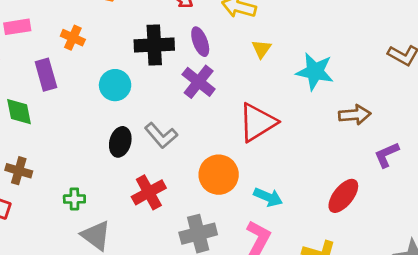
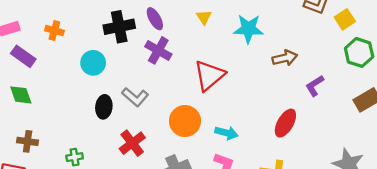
purple rectangle: (46, 75) -> (23, 56), moved, turned -30

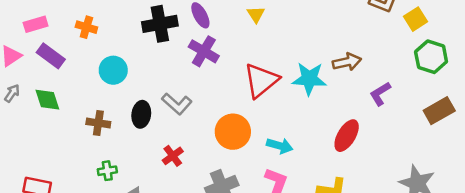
cyan star: (248, 29) -> (309, 79), moved
cyan circle: (93, 63) -> (113, 70), moved
brown cross: (28, 141) -> (98, 123), moved
red cross: (132, 143) -> (173, 156), size x0.7

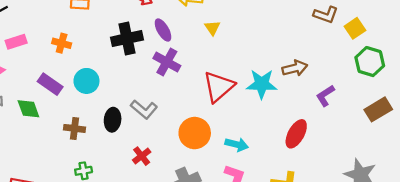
purple rectangle: (51, 56) -> (50, 84), moved

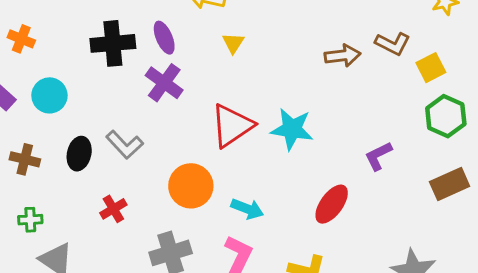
brown arrow: (295, 68) -> (343, 56), moved

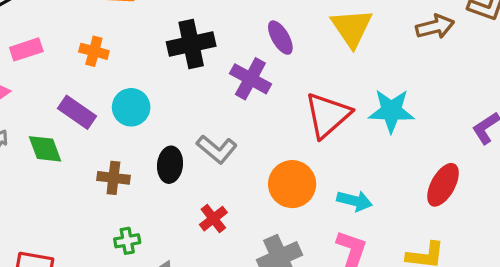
purple ellipse: (164, 38) -> (280, 38), moved
yellow triangle: (233, 43) -> (352, 28), moved, size x1.8

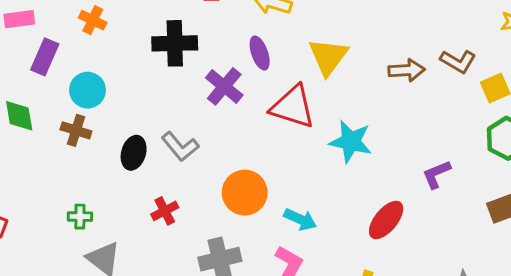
orange cross: (94, 51) -> (93, 20), moved
cyan circle: (131, 107) -> (88, 90), moved
purple rectangle: (77, 112) -> (45, 57), moved, turned 68
red triangle: (328, 115) -> (293, 107), moved, turned 48
brown cross: (113, 178) -> (76, 130), moved

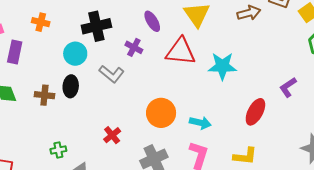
purple cross: (224, 86) -> (134, 47), size x0.7
cyan circle: (88, 90) -> (75, 54), moved
gray L-shape: (180, 147) -> (112, 74), moved
black ellipse: (134, 153) -> (71, 86), moved
purple L-shape: (436, 174) -> (288, 87), moved

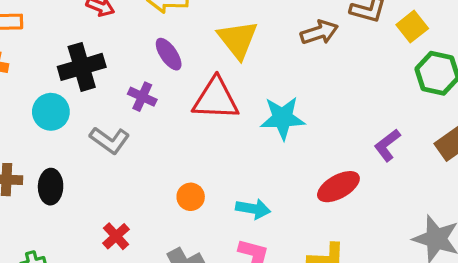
black ellipse: (71, 86) -> (51, 187), moved
red ellipse: (255, 112) -> (338, 187), turned 36
orange circle: (161, 113) -> (191, 197), size x0.6

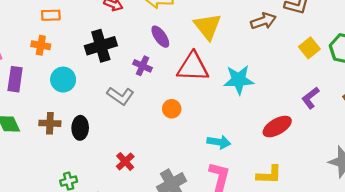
yellow square: (412, 27) -> (309, 48), moved
cyan circle: (51, 112) -> (63, 80), moved
orange circle: (191, 197) -> (172, 109), moved

